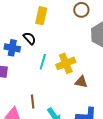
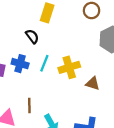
blue cross: (12, 48) -> (20, 64), moved
brown triangle: (81, 82) -> (93, 83), moved

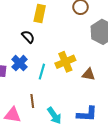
cyan line: (44, 63) -> (42, 72), moved
blue cross: (20, 64) -> (20, 63), turned 35

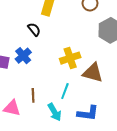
cyan line: (42, 72) -> (65, 91), moved
brown triangle: (89, 74) -> (93, 73), size x1.5

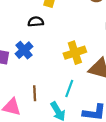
black semicircle: (34, 29) -> (36, 22), turned -56

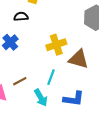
brown line: (35, 93) -> (20, 81), turned 64

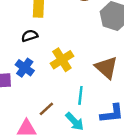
yellow cross: (56, 45) -> (62, 60), moved
brown triangle: (78, 59) -> (106, 68), turned 40

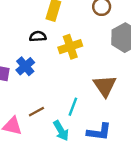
yellow cross: (62, 60) -> (70, 47), moved

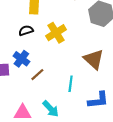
brown line: (36, 112) -> (37, 75), moved
cyan arrow: (61, 131) -> (51, 109), moved

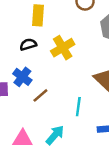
cyan arrow: (51, 109) -> (55, 135), turned -96

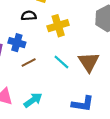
blue cross: (22, 77) -> (17, 43), turned -35
cyan line: (78, 107) -> (61, 62), moved, turned -70

